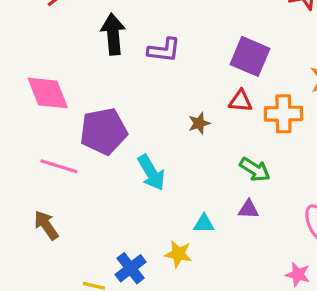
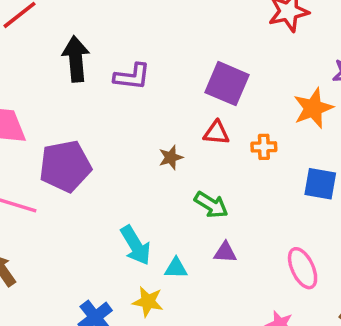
orange cross: (283, 114) -> (264, 147), size x0.6
green arrow: (255, 169) -> (211, 205), moved
cyan arrow: (151, 173) -> (136, 245), moved

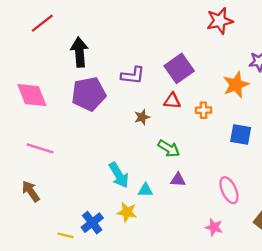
purple L-shape: (132, 77) -> (133, 75), moved
purple square: (227, 84) -> (179, 68), turned 32
purple pentagon: (65, 166) -> (89, 94), moved

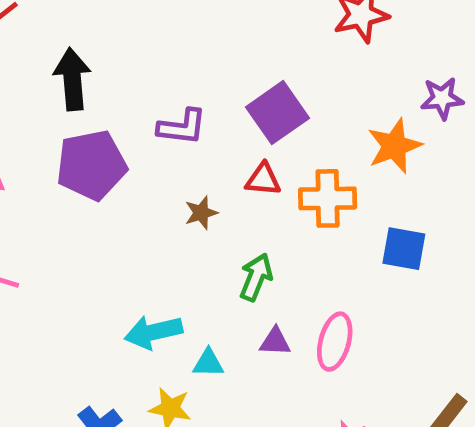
orange cross: (203, 110) -> (328, 198), size x1.6
green arrow: (169, 148) -> (256, 277), turned -100
cyan arrow: (119, 175) -> (153, 332), turned 108
pink ellipse: (229, 190) -> (335, 342), moved, turned 40

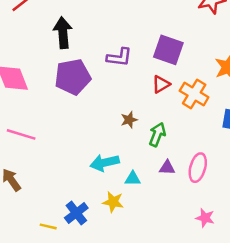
purple square: (277, 113) -> (168, 50), turned -36
red triangle: (263, 179) -> (161, 84), turned -36
orange cross: (328, 198) -> (194, 94), turned 32
brown star: (201, 213) -> (129, 120), moved

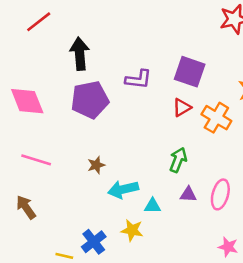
brown star: (129, 120) -> (96, 165), moved

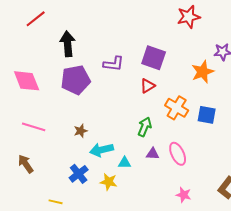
orange cross: (216, 118) -> (177, 108), moved
pink ellipse: (220, 194) -> (178, 154), turned -40
blue cross: (94, 242) -> (79, 174), moved

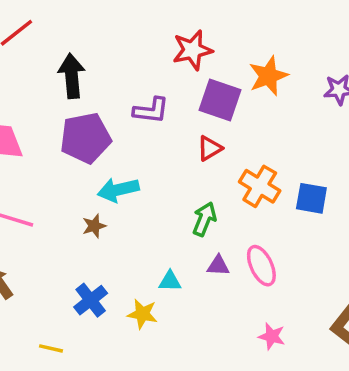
red star: (189, 17) -> (192, 50), moved
orange star: (203, 72) -> (268, 76), moved
cyan arrow: (102, 150) -> (118, 190), moved

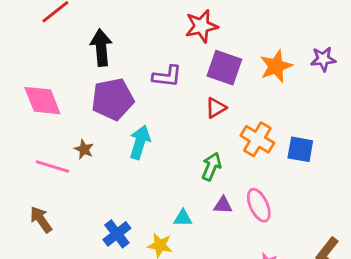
orange star: (268, 76) -> (276, 66), moved
cyan arrow: (118, 190) -> (140, 142), turned 120
brown star: (94, 226) -> (84, 149), moved, turned -30

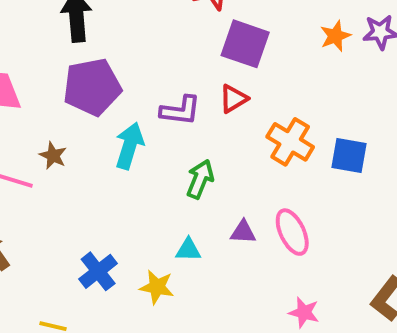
orange star: (276, 66) -> (335, 36), moved, size x0.7
purple L-shape: (167, 76) -> (180, 110), moved
green arrow: (211, 167) -> (200, 179), moved

